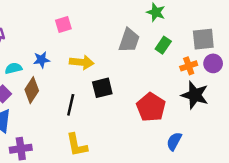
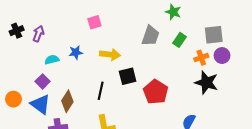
brown diamond: (32, 90) -> (67, 101), moved
red pentagon: (151, 107) -> (156, 92), moved

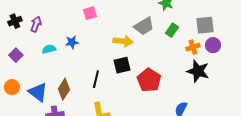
gray trapezoid: (150, 36) -> (144, 26), turned 40
yellow arrow: (110, 54) -> (123, 41), moved
purple square: (43, 81) -> (16, 55), moved

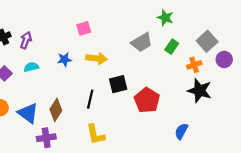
gray square: (205, 25) -> (207, 41), turned -36
yellow arrow: (123, 41) -> (97, 58), moved
purple circle: (213, 45) -> (224, 59), moved
cyan semicircle: (49, 49) -> (31, 67), moved

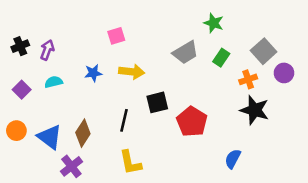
purple cross: (46, 138) -> (71, 166), turned -30

